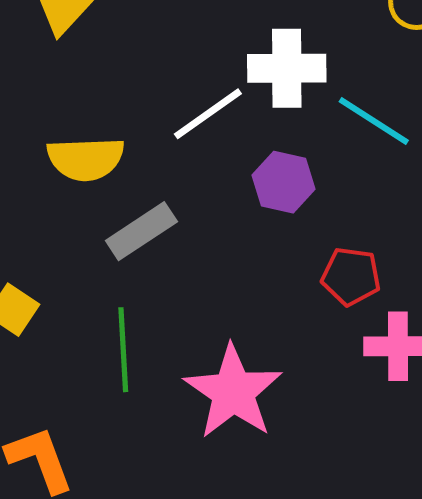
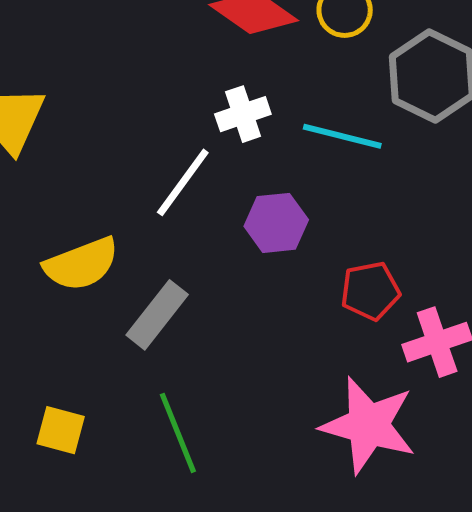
white cross: (287, 68) -> (243, 114), size x0.7
pink star: (233, 392) -> (368, 425), moved

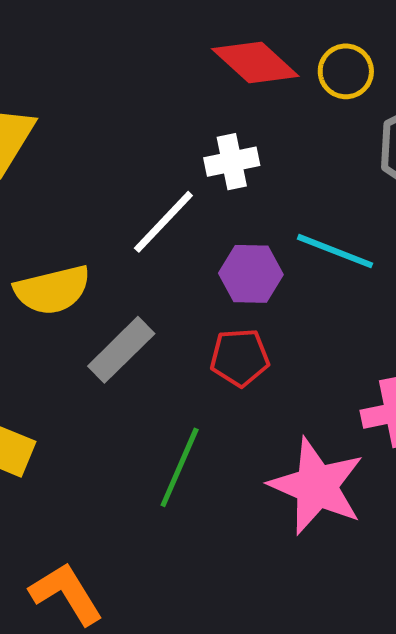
cyan line: (342, 136) -> (335, 251), moved
red pentagon: (370, 291) -> (240, 357), moved
green line: (178, 433) -> (180, 467), moved, turned 38

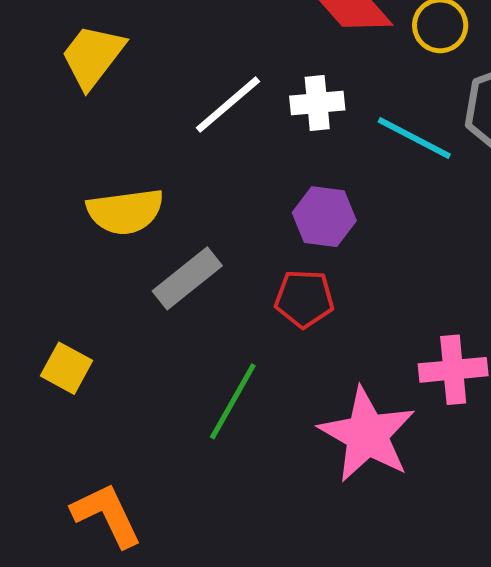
white line: (163, 222) -> (228, 105), moved
cyan line: (335, 251) -> (414, 138), moved

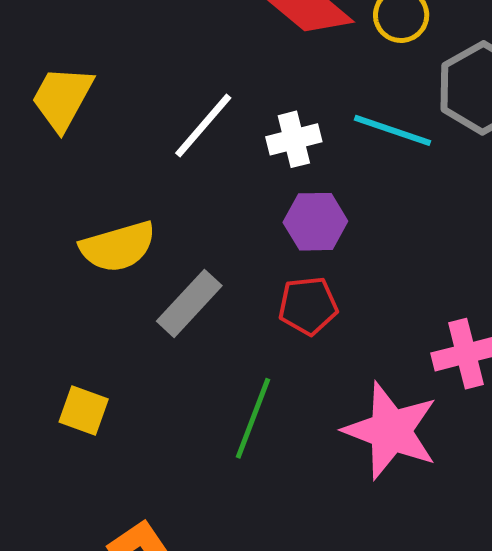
white cross: (317, 103) -> (294, 139), moved

